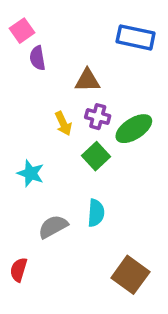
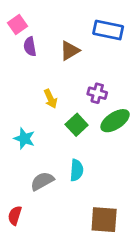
brown triangle: (87, 80) -> (70, 51), moved, turned -30
purple cross: (98, 117) -> (97, 93), moved
green ellipse: (134, 129) -> (115, 121), moved
brown square: (130, 275) -> (104, 220), turned -32

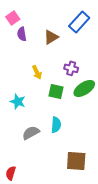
blue rectangle: (108, 30) -> (79, 22), turned -60
green square: (77, 125) -> (56, 91), turned -35
red semicircle: (15, 215) -> (11, 173), moved

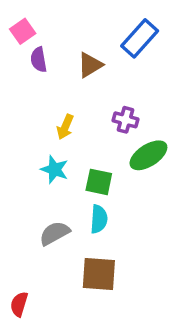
yellow arrow: (37, 72) -> (65, 127), turned 48
green square: (56, 91) -> (99, 182), moved
cyan star: (18, 102) -> (55, 169), moved
brown square: (76, 161) -> (99, 274), moved

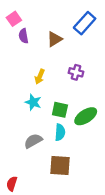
green ellipse: (148, 155) -> (86, 116), moved

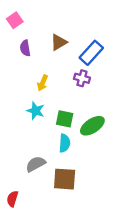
blue rectangle: (85, 23) -> (91, 53), moved
purple semicircle: (24, 36) -> (25, 48), moved
gray semicircle: (33, 141) -> (36, 164), moved

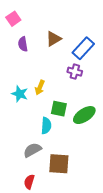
yellow arrow: (43, 83) -> (40, 87), moved
cyan star: (36, 111) -> (20, 94), moved
cyan semicircle: (65, 143) -> (46, 126), moved
red semicircle: (12, 199) -> (29, 182), moved

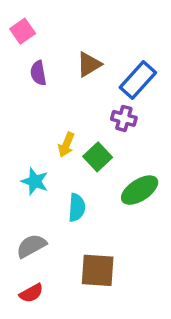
cyan star: (20, 94) -> (35, 181), moved
green square: (59, 109) -> (98, 157), moved, turned 35
gray semicircle: (32, 150) -> (31, 246), moved
red semicircle: (29, 182) -> (31, 293), moved, turned -136

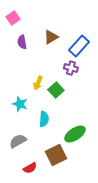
green ellipse: (140, 190) -> (75, 134), moved
brown square: (98, 270) -> (56, 155), turned -30
red semicircle: (31, 293) -> (30, 168), moved

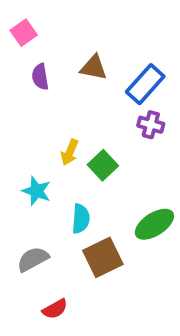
brown triangle: (51, 37) -> (94, 68), turned 42
purple cross: (71, 68) -> (151, 125), moved
green ellipse: (75, 134) -> (154, 224), moved
brown square: (56, 155) -> (103, 257), moved

